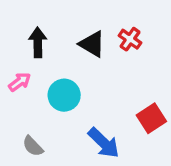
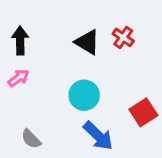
black arrow: (38, 42) -> (20, 41), moved
cyan circle: (64, 95) -> (84, 95), moved

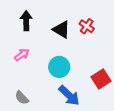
black arrow: (20, 41) -> (26, 21), moved
pink arrow: (19, 78) -> (22, 55), moved

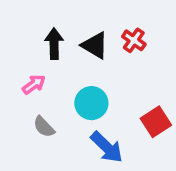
black arrow: (26, 21) -> (54, 44), moved
gray semicircle: (22, 98) -> (44, 127), moved

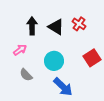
red square: (156, 122) -> (92, 58), moved

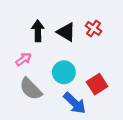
red square: (92, 58) -> (97, 84), moved
gray semicircle: (26, 75) -> (31, 89), size x1.5

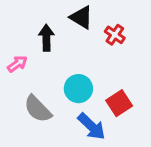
black triangle: (66, 32) -> (81, 17), moved
pink arrow: (24, 59) -> (17, 64), moved

